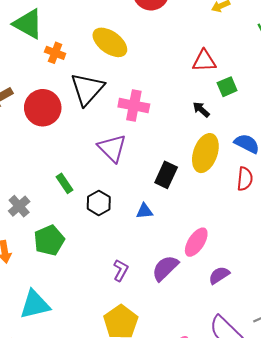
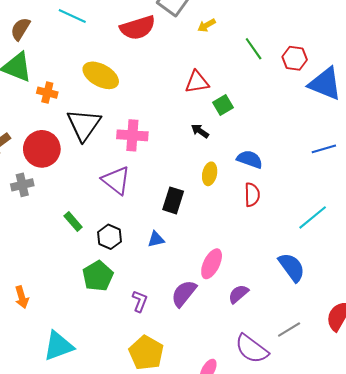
yellow ellipse: (205, 153) -> (210, 174), size x0.6
gray cross: (19, 206) -> (22, 185), moved, turned 35
green pentagon: (49, 240) -> (98, 276), moved

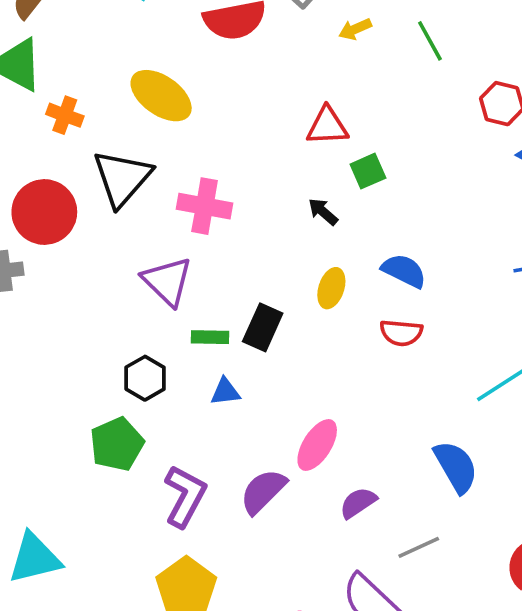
green line: (254, 49) -> (430, 41), moved
red semicircle: (252, 195) -> (401, 333), turned 90
green rectangle: (73, 221) -> (210, 337), moved, turned -54
purple L-shape: (140, 301) -> (185, 496), size x1.6
gray line: (289, 329) -> (419, 547), moved

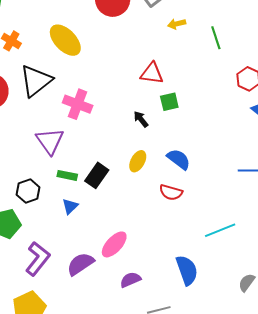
blue triangle: (225, 392) -> (70, 206), turned -48

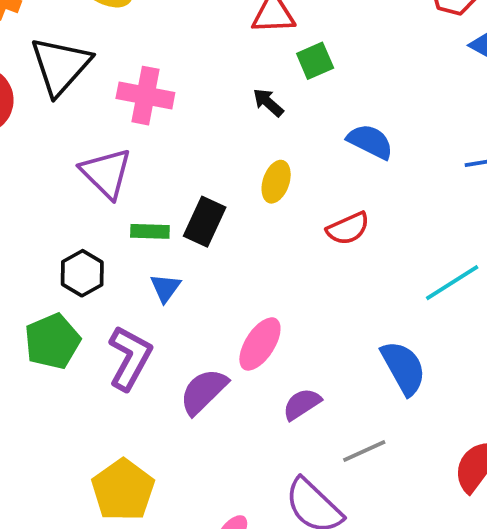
blue semicircle: (179, 159) -> (370, 142), moved
red semicircle: (171, 192) -> (348, 228), turned -30
purple L-shape: (38, 259) -> (130, 358), moved

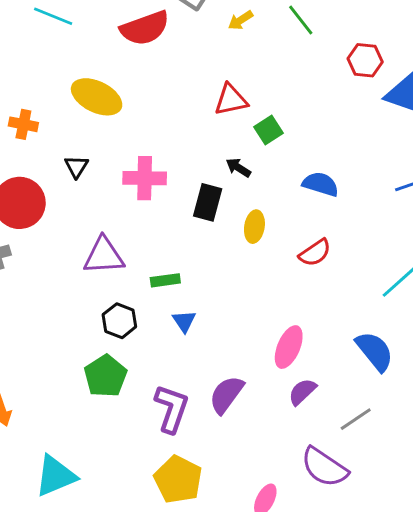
black triangle: (60, 66) -> (76, 167), size x0.5
purple triangle: (106, 173) -> (104, 256), moved, turned -39
black rectangle: (205, 222) -> (208, 202), moved
pink ellipse: (260, 344) -> (289, 347), moved
purple L-shape: (130, 358) -> (172, 409), moved

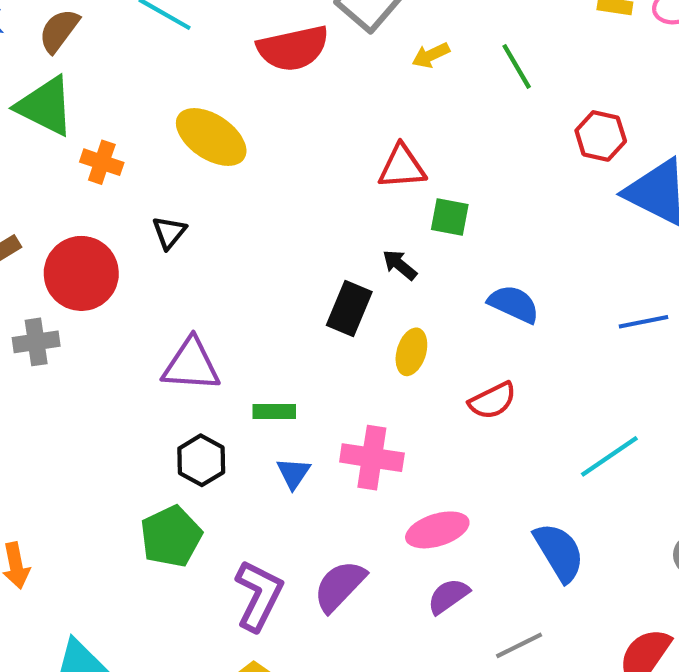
green square: (268, 130) -> (450, 217), turned 36
pink cross: (145, 178) -> (372, 458), moved
pink ellipse: (289, 347) -> (437, 530), turned 42

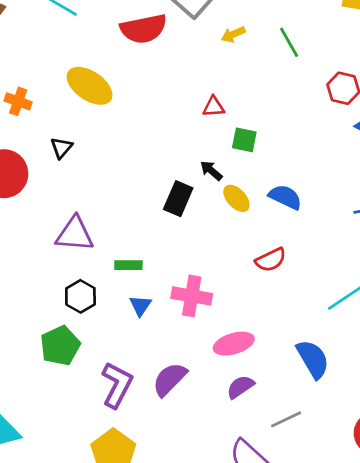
red triangle: (402, 167) -> (214, 107), size x0.7
yellow ellipse: (411, 352) -> (236, 198), moved, turned -60

